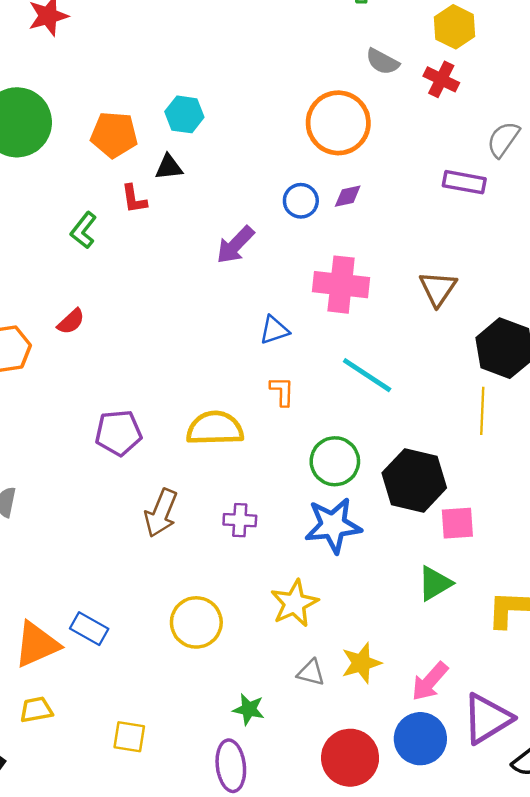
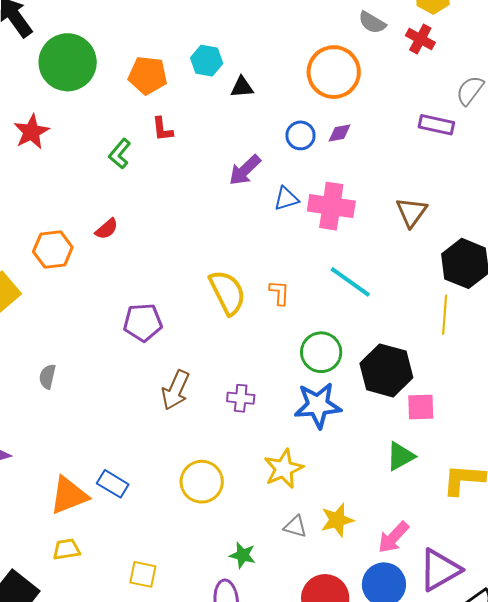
black triangle: (169, 167) -> (242, 87), moved
blue triangle: (274, 330) -> (286, 199), moved
yellow semicircle: (215, 428) -> (227, 292), moved, turned 63

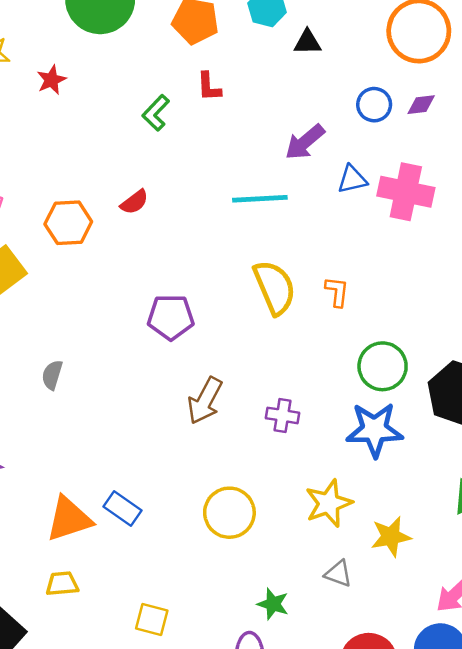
red star: (31, 132) -> (51, 80), size x0.7
cyan line: (350, 282) -> (260, 199), moved, turned -42
yellow star: (337, 520) -> (391, 537), moved

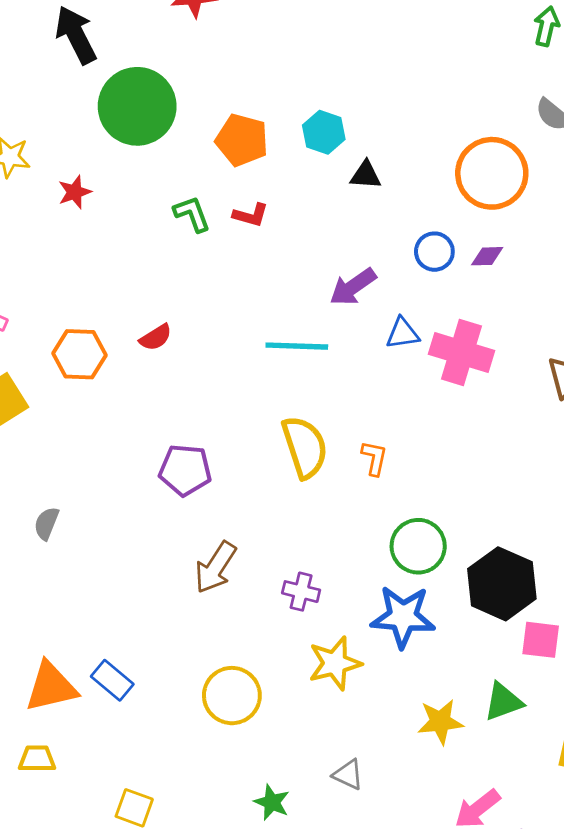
red L-shape: (209, 87) -> (251, 215), turned -76
green L-shape: (156, 113) -> (192, 214), moved, turned 111
yellow star: (329, 503) -> (335, 663), moved
yellow star: (391, 537) -> (440, 722), moved

